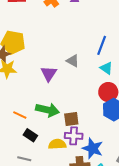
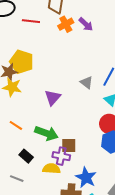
gray triangle: (73, 61) -> (86, 82), moved
orange line: (20, 115) -> (16, 125), moved
purple cross: (74, 136) -> (61, 156), moved

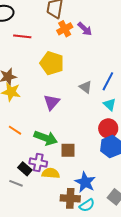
red line: (31, 21) -> (22, 36), moved
yellow pentagon: (22, 62) -> (52, 63), moved
black rectangle: (26, 156) -> (25, 169), moved
purple cross: (61, 156) -> (38, 163), moved

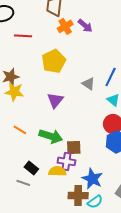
yellow pentagon: (52, 63) -> (54, 61), turned 30
purple cross: (38, 163) -> (67, 161), moved

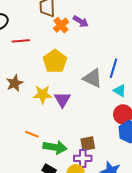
gray triangle: (88, 84) -> (93, 78), size x1.5
yellow star: (14, 92) -> (42, 94), moved
green arrow: (51, 136) -> (55, 147), moved

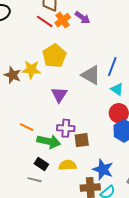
red line: (21, 41) -> (45, 21), moved, turned 36
brown star: (15, 83) -> (13, 75), turned -30
yellow star: (42, 94) -> (31, 70), moved
purple cross: (83, 158) -> (66, 128), moved

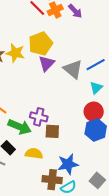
blue line: (112, 67) -> (96, 65), turned 30
cyan triangle: (117, 89) -> (96, 88), turned 32
purple triangle: (59, 95) -> (46, 63), moved
blue star: (103, 169) -> (68, 164), turned 30

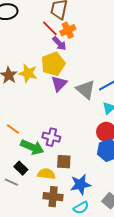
purple arrow: (75, 11) -> (59, 43), moved
brown square: (52, 131) -> (64, 162), moved
brown cross: (52, 180) -> (53, 197), moved

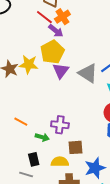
green arrow: (32, 147) -> (42, 137), size x0.6
black rectangle: (21, 168) -> (34, 159), turned 40

